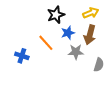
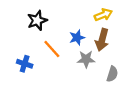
black star: (56, 15) -> (37, 20), moved

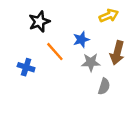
brown arrow: (102, 40) -> (117, 53), moved
gray semicircle: (112, 74) -> (104, 86), moved

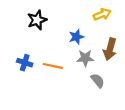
orange line: (55, 52) -> (53, 66), moved, turned -36
gray semicircle: (104, 86) -> (98, 81), turned -56

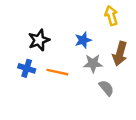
yellow arrow: (102, 14) -> (111, 16), turned -84
black star: (37, 20) -> (39, 40), moved

